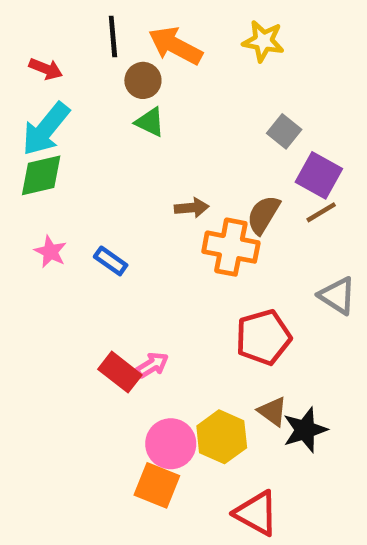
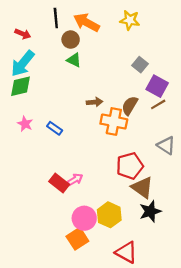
brown triangle: (273, 411) -> (142, 187), moved, size x1.5
orange square: (157, 485) -> (77, 239), turned 35

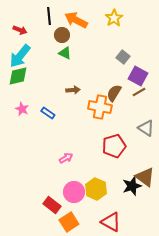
yellow star: (130, 20) -> (114, 18), turned 30
brown arrow: (94, 102) -> (73, 90), moved
red rectangle: (59, 183) -> (52, 205), moved
brown triangle: (142, 187) -> (145, 177), moved
orange square: (77, 239) -> (69, 222), moved

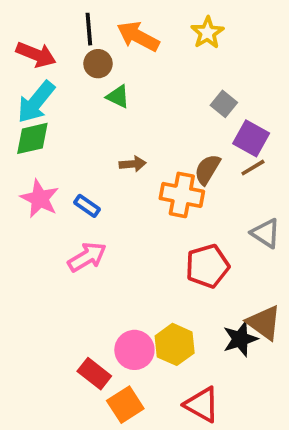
red arrow: (20, 30) -> (36, 55), size x1.5
brown circle: (62, 35) -> (98, 64), moved
pink star: (22, 109) -> (40, 199), size x1.5
pink arrow: (66, 158) -> (87, 257), moved, size x1.5

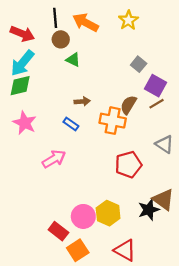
blue rectangle: (87, 206) -> (71, 124), moved

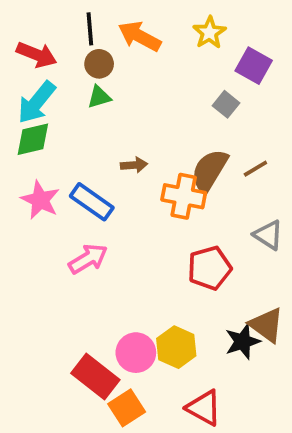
green triangle: (73, 60) -> (99, 97), moved, turned -42
purple square: (155, 86) -> (254, 66), moved
brown semicircle: (128, 105) -> (209, 171), size x1.4
blue rectangle: (71, 124) -> (92, 202), moved, size x1.6
red rectangle: (58, 231) -> (95, 377), size x1.4

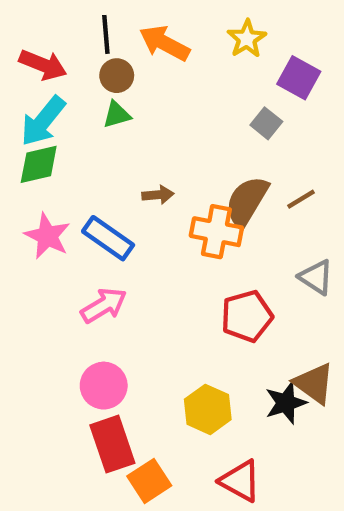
pink circle: (136, 353) -> (104, 386), moved
red rectangle: (95, 377) -> (112, 444), turned 33

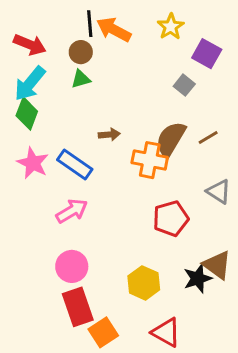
black line: (106, 34) -> (90, 24), moved
green diamond: (39, 164) -> (27, 114), turned -56

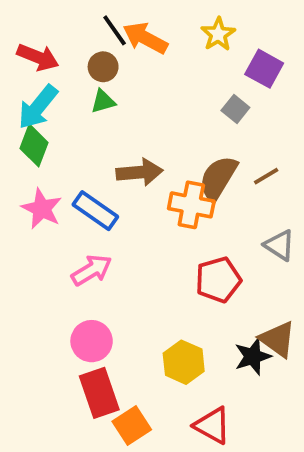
black line: (90, 24) -> (115, 30), turned -30
brown arrow: (109, 135) -> (140, 172), size x1.6

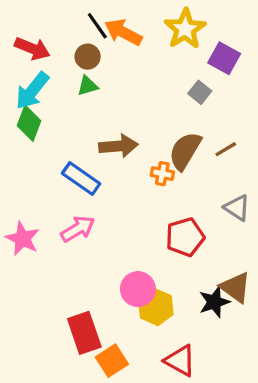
yellow star: (218, 34) -> (185, 29), size x1.4
orange cross: (191, 205) -> (162, 174), size x0.6
pink star: (42, 209) -> (23, 239), moved
pink circle: (92, 341) -> (138, 289), moved

